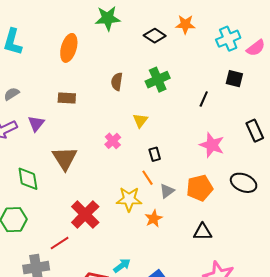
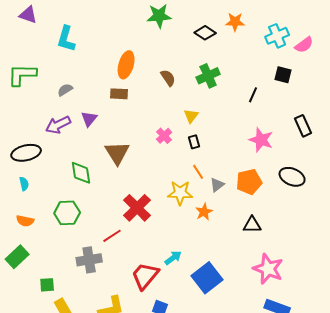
orange ellipse: (69, 48) -> (126, 65), moved
brown semicircle: (117, 82) -> (168, 78), turned 138
black rectangle: (155, 154) -> (194, 142), moved

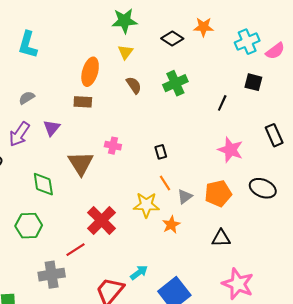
yellow triangle: (191, 116) -> (125, 52), moved
purple arrow: (58, 125) -> (19, 134), turned -30
pink cross: (164, 136) -> (113, 146), moved, turned -35

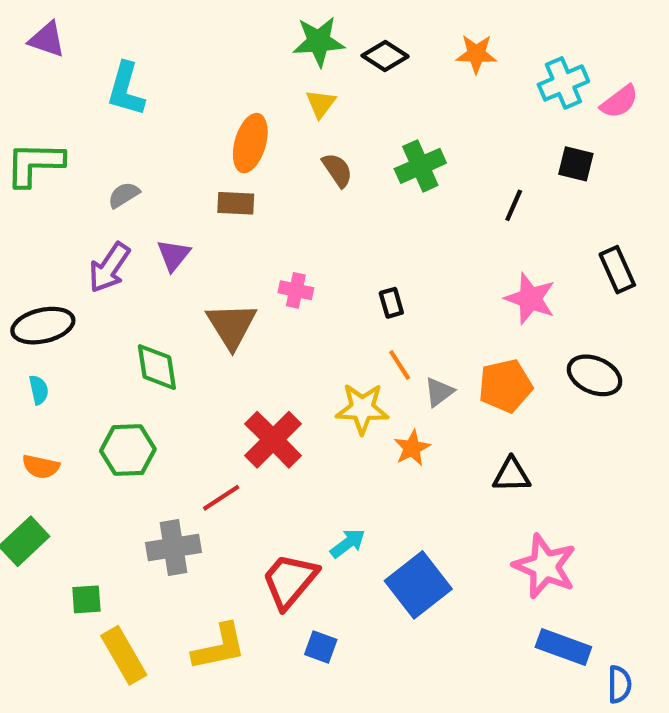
black diamond: (172, 38) -> (385, 56), moved

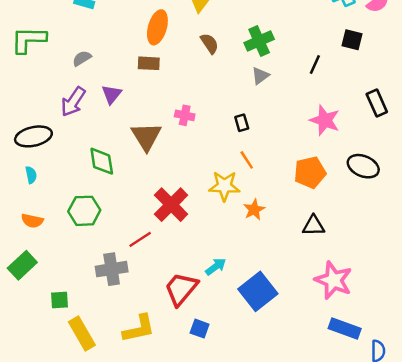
gray triangle: (439, 392) -> (260, 76), moved

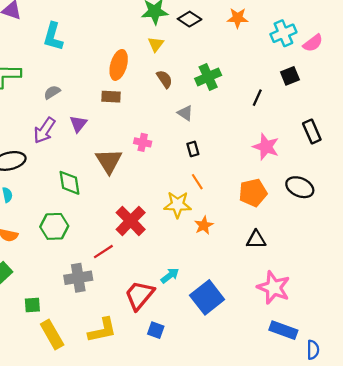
black square: (352, 40) -> (290, 76), turned -36
gray triangle: (260, 76) -> (185, 113), moved, turned -49

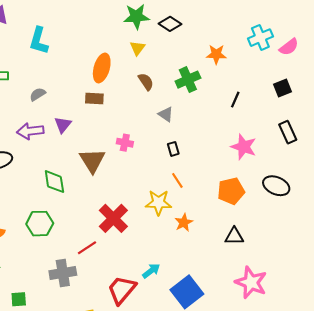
orange star: (238, 18) -> (216, 54), moved
black square: (290, 76) -> (283, 88), moved
purple arrow: (44, 130) -> (30, 131), turned 50

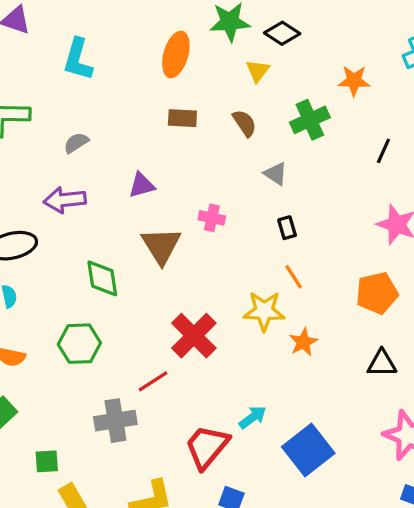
yellow triangle: (137, 48) -> (258, 71), moved
orange ellipse: (102, 68) -> (176, 54), moved
brown rectangle: (94, 98) -> (182, 118), moved
purple triangle: (63, 125) -> (142, 185), moved, turned 36

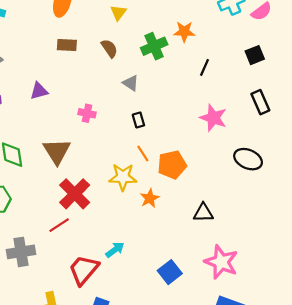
orange star: (354, 81) -> (184, 32), moved
brown triangle: (161, 246) -> (57, 151), moved
orange pentagon: (377, 293) -> (172, 165), moved
red line: (153, 381) -> (59, 225), moved
blue square: (308, 450) -> (170, 272), moved, size x0.7

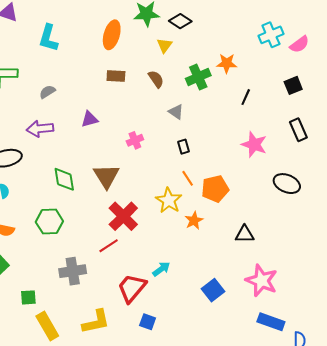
pink cross: (87, 113) -> (135, 140), turned -35
yellow star: (123, 177) -> (169, 200), turned 30

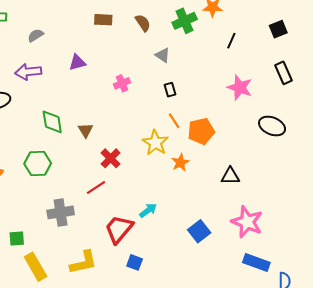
brown triangle: (106, 176) -> (86, 130), moved, size x0.6
red cross: (123, 216) -> (111, 158), size x0.7

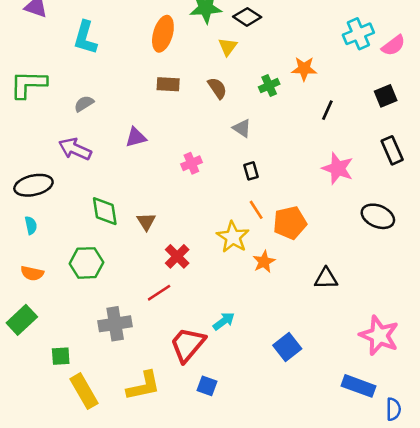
green cross: (185, 21) -> (269, 86), size x0.7
purple arrow: (28, 72) -> (75, 149), turned 30
pink star: (247, 222) -> (379, 335), moved

